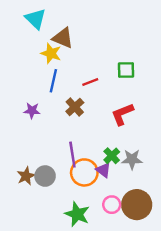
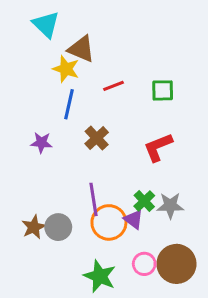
red line: (90, 82) -> (114, 86), moved

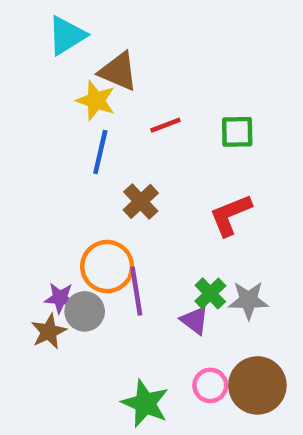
cyan triangle: (46, 24) -> (67, 35), turned 44
purple star: (41, 143) -> (60, 298), moved
orange circle: (109, 222) -> (107, 267), moved
gray circle: (58, 227) -> (85, 311), moved

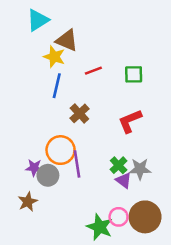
purple triangle: (195, 320) -> (124, 180), moved
brown star: (49, 332) -> (28, 202), moved
green star: (145, 403) -> (100, 227), moved

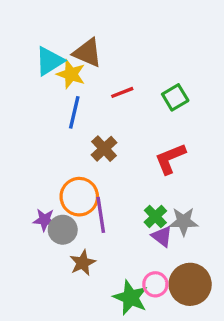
cyan triangle: (38, 20) -> (49, 61), moved
green square: (134, 74) -> (175, 97), turned -30
brown star: (28, 202) -> (83, 263), moved

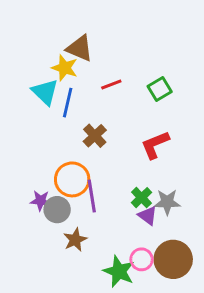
cyan triangle: (49, 61) -> (45, 92), moved, turned -44

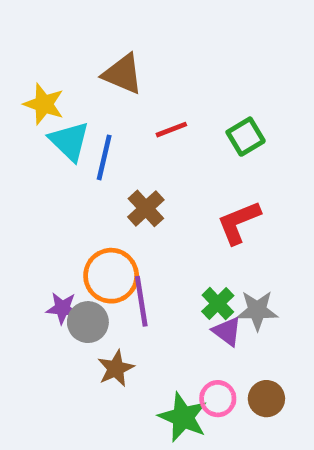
yellow star: (65, 68) -> (44, 104), moved
brown circle: (173, 259) -> (266, 399), size x0.6

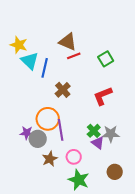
brown triangle: (123, 74) -> (68, 42), moved
pink circle: (218, 399) -> (74, 157), moved

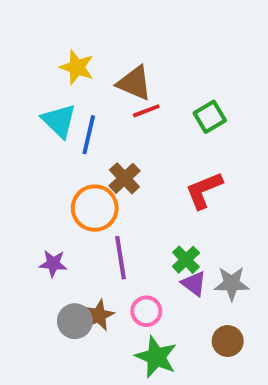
yellow star: (19, 45) -> (77, 67), moved
orange circle: (48, 119) -> (95, 208), moved
gray star: (111, 134) -> (232, 283), moved
gray circle: (38, 139) -> (75, 321), moved

